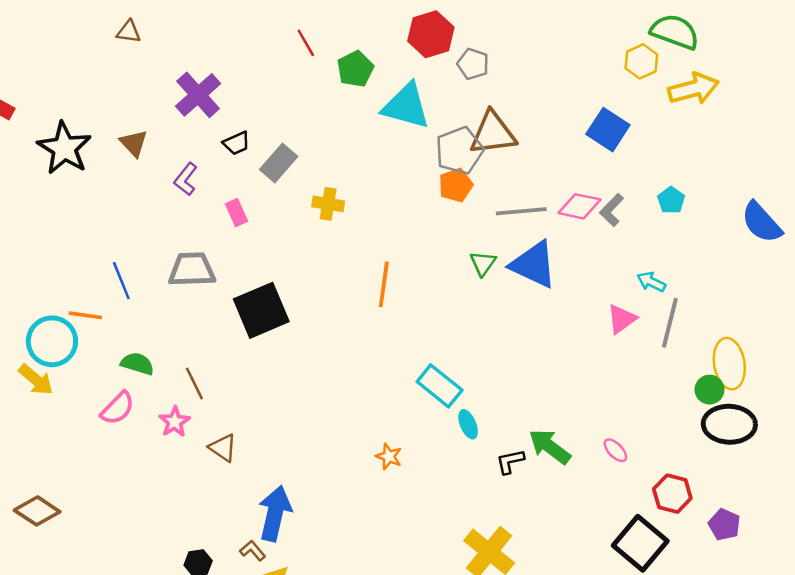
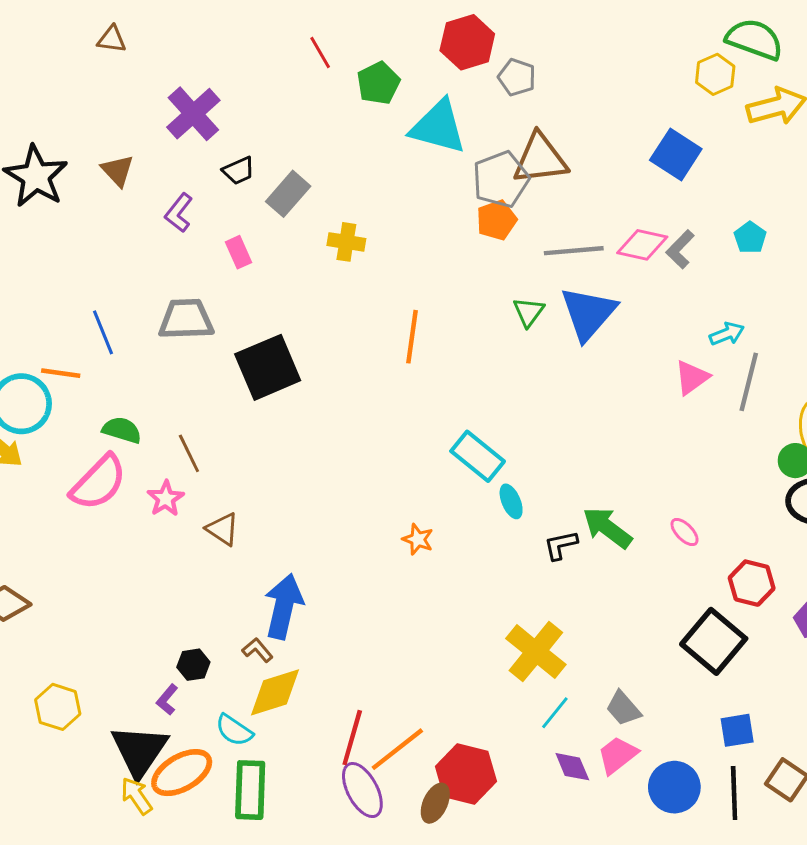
blue triangle: (534, 265) -> (588, 313), turned 46
cyan arrow: (651, 282) -> (727, 334), turned 132
pink semicircle: (118, 408) -> (99, 482), size x1.4

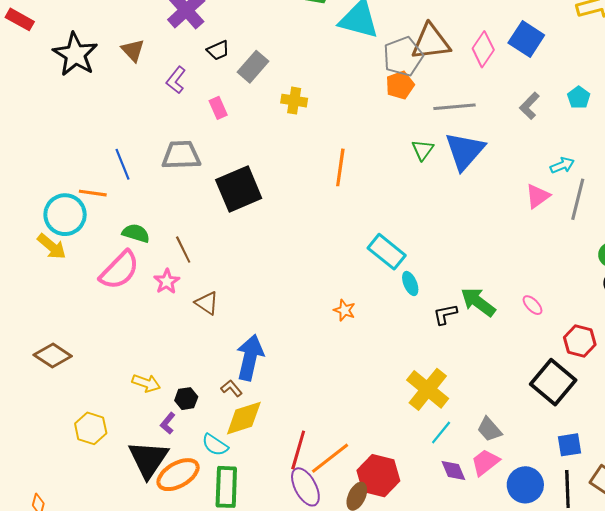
pink diamond: (642, 245) -> (483, 49), moved, turned -68
yellow arrow: (136, 796) -> (146, 383), moved, turned 144

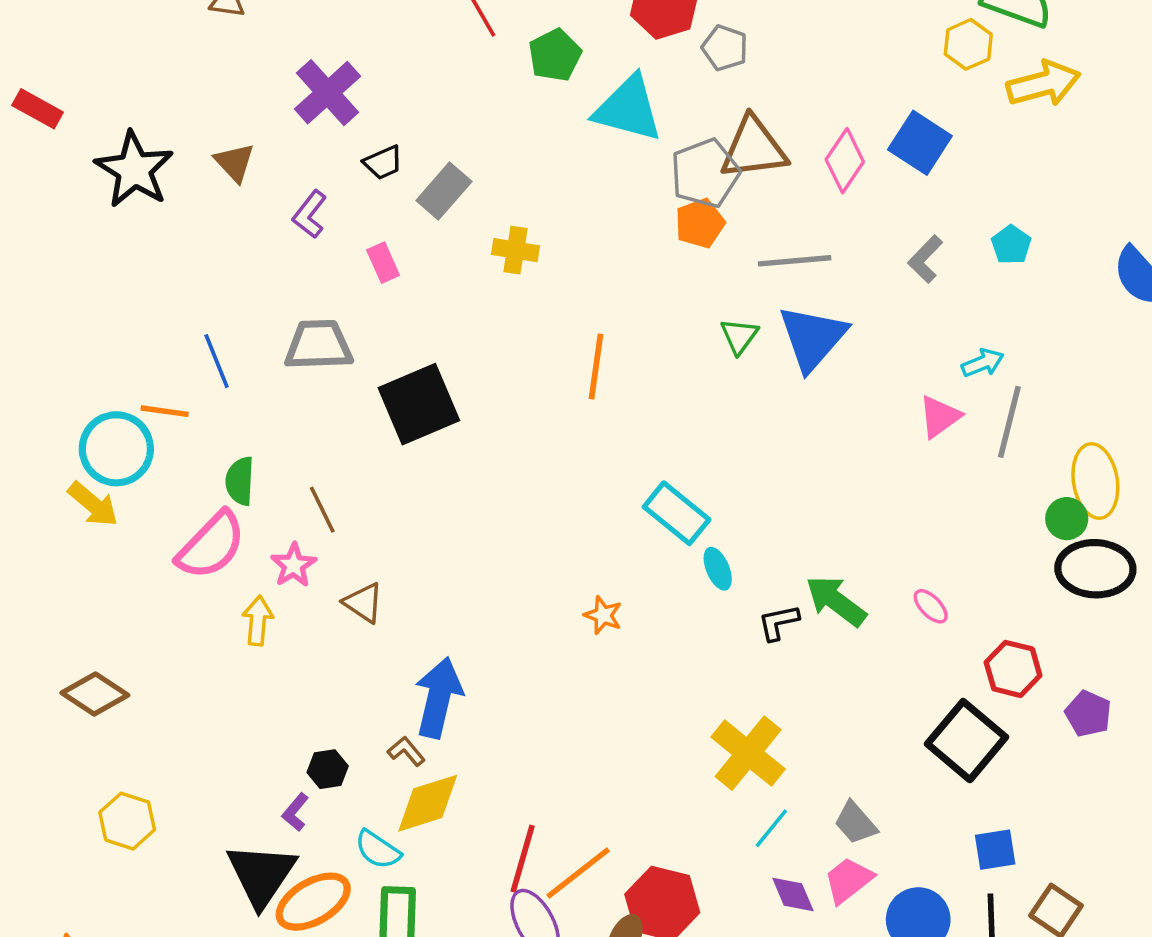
green semicircle: (136, 233) -> (240, 481), turned -104
yellow arrow: (146, 383) -> (258, 621), moved, turned -104
yellow hexagon: (91, 428) -> (127, 821), moved

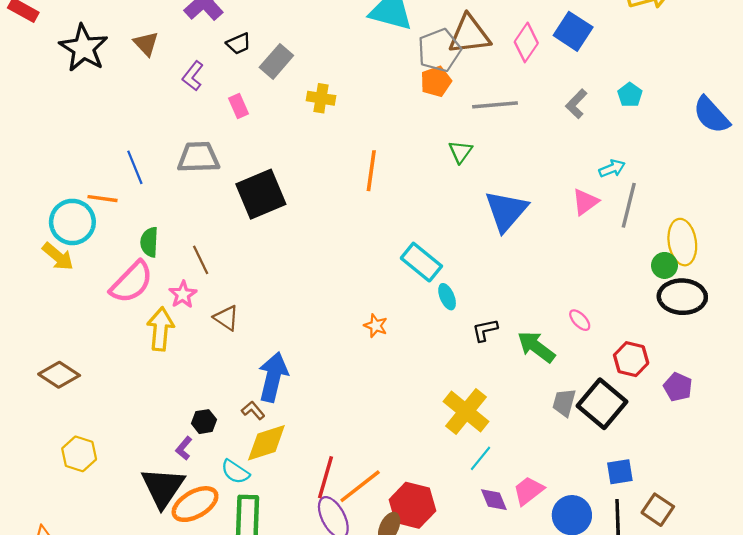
blue triangle: (813, 338) -> (506, 211), moved
green arrow: (836, 601) -> (536, 347), moved
yellow arrow: (258, 621) -> (160, 329), size x1.4
gray trapezoid: (856, 823) -> (564, 403), moved, turned 56

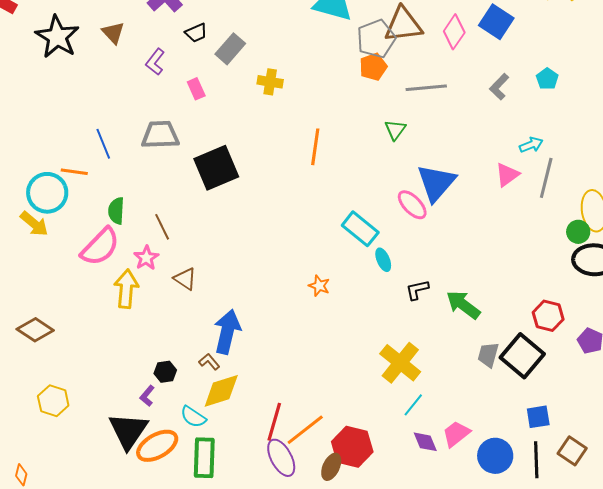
pink ellipse: (580, 320) -> (412, 205), moved, size x1.5

